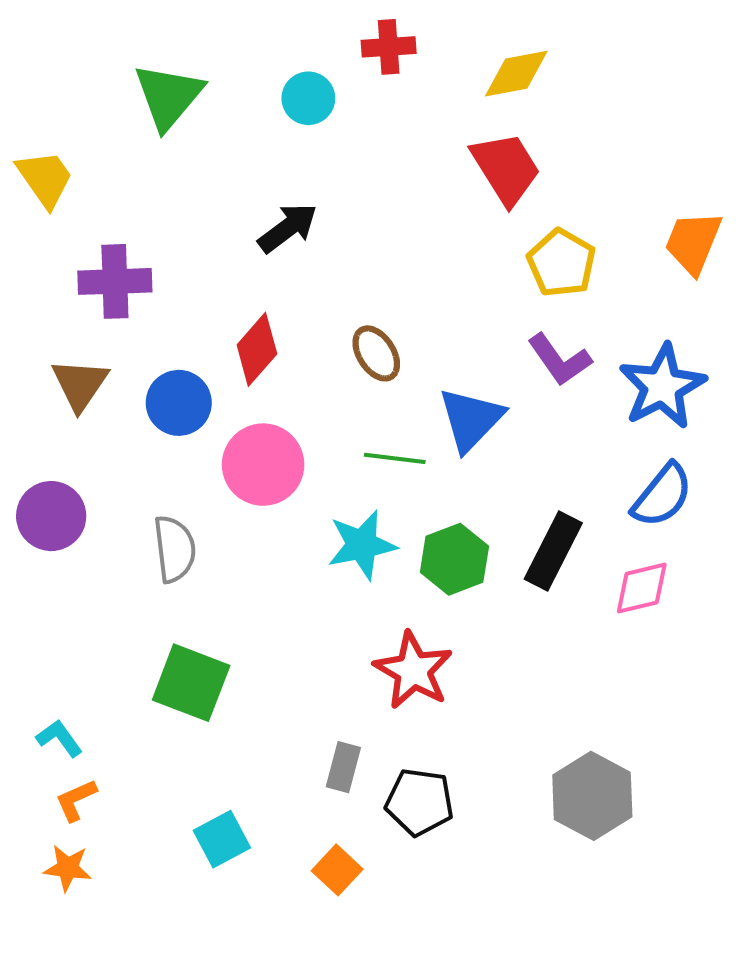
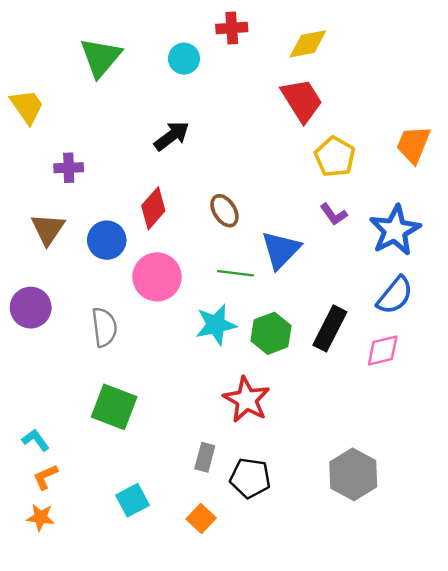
purple cross: (115, 281) -> (69, 168), size x0.7
purple L-shape: (559, 360) -> (334, 214), size x0.7

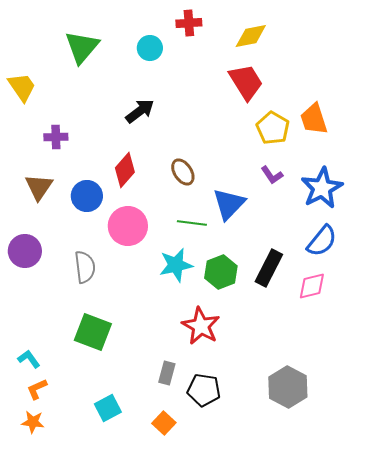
orange trapezoid: (413, 144) -> (314, 119), moved, turned -40

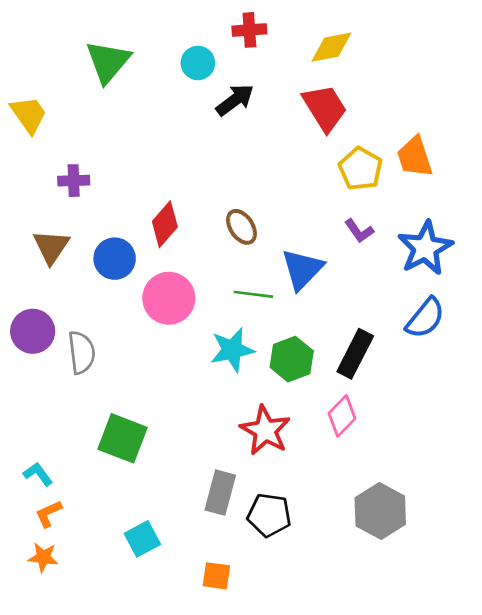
black arrow: (140, 111) -> (235, 100), moved
gray semicircle: (85, 267) -> (82, 352), moved
pink diamond: (312, 286) -> (342, 416), moved, turned -32
gray rectangle: (167, 373) -> (220, 493), size x1.4
orange square: (164, 423) -> (216, 576), moved, turned -35

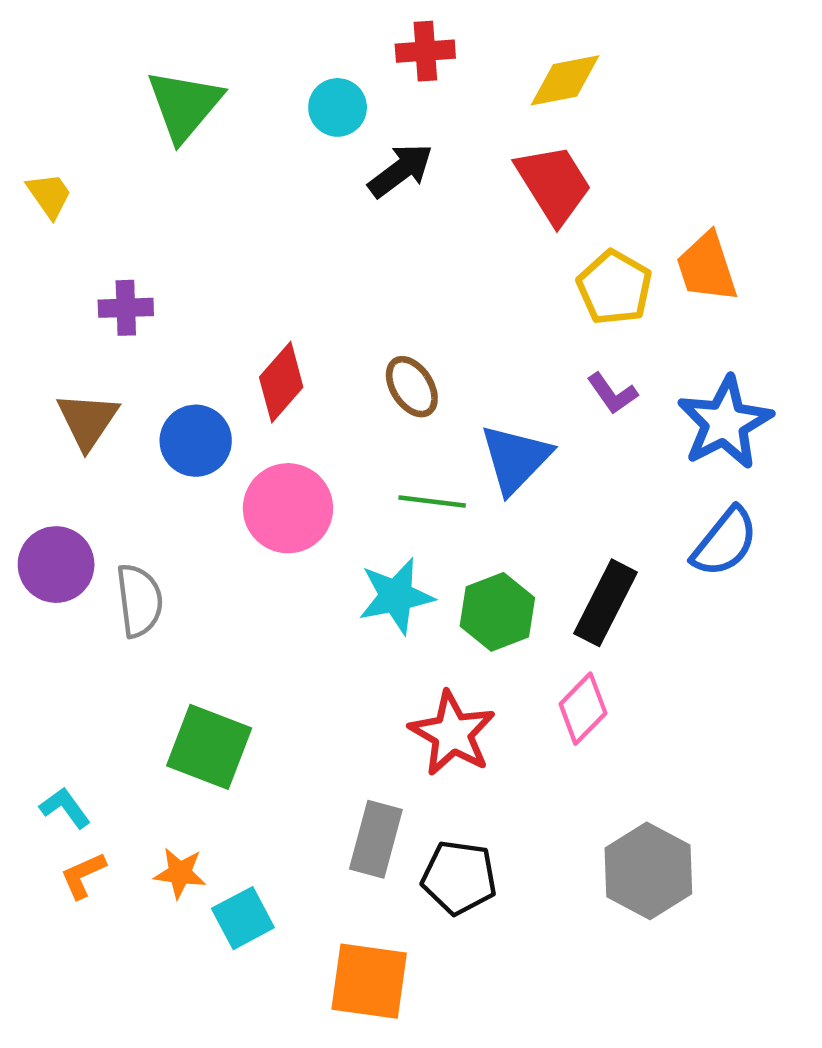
yellow trapezoid: (29, 115) -> (49, 195), size x0.7
orange star: (43, 557) -> (180, 873), moved
orange square: (216, 576) -> (369, 981), size x1.6

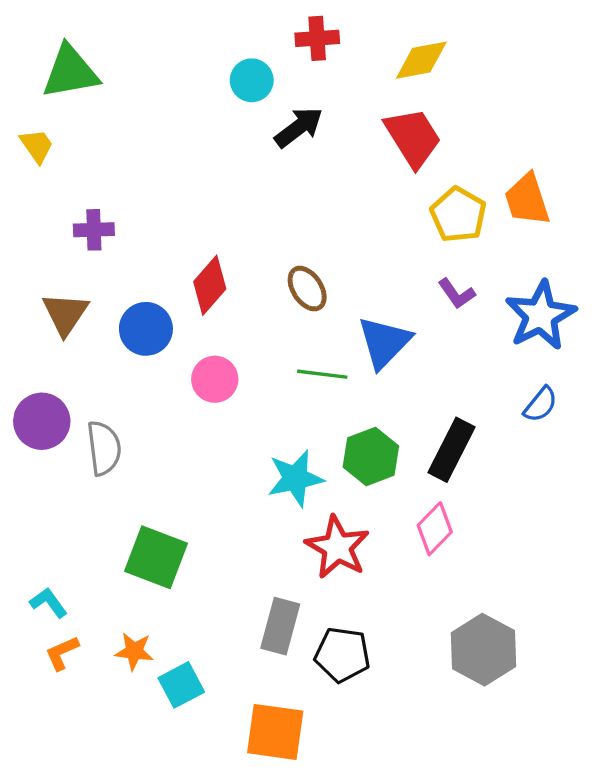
green triangle: (184, 105) -> (70, 72), moved, turned 40
pink circle: (288, 508) -> (215, 379), size x0.7
blue semicircle: (725, 542) -> (541, 404), size x0.7
cyan star: (396, 596) -> (295, 478), moved

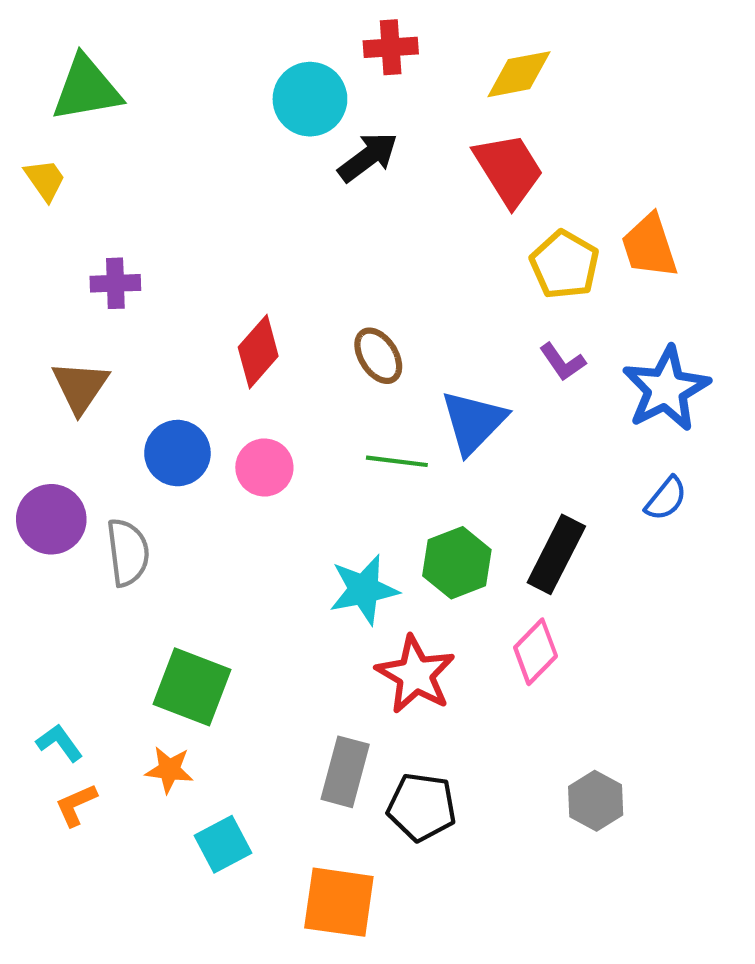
cyan circle: (252, 80) -> (310, 99), size x1.4
blue circle: (146, 329) -> (177, 453), moved
gray hexagon: (483, 650) -> (596, 801), size x0.7
orange star: (134, 651) -> (169, 770), moved

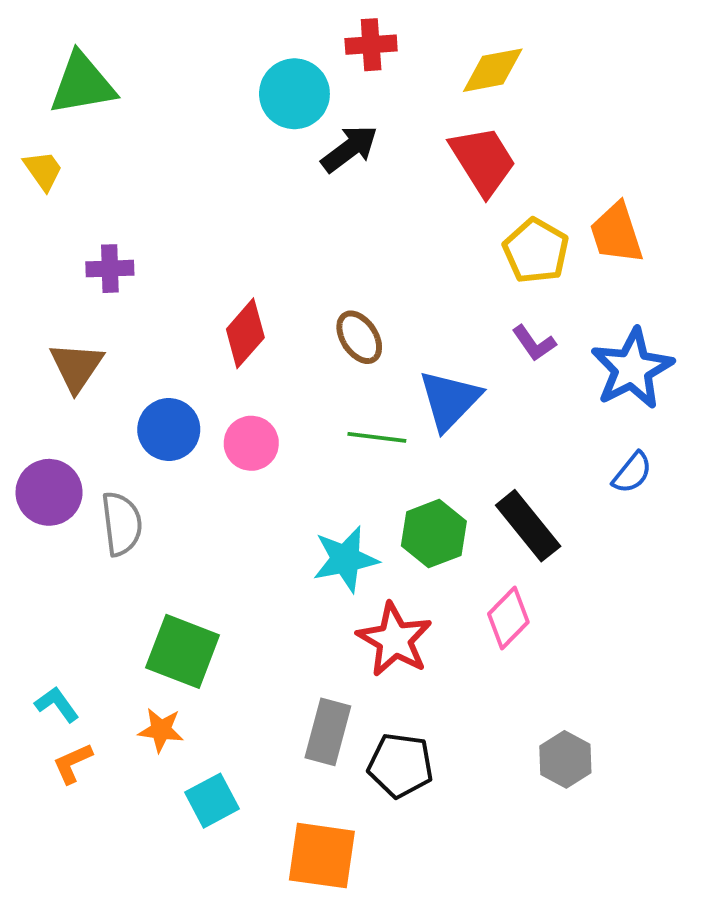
black rectangle: (556, 554) -> (528, 526), turned -66

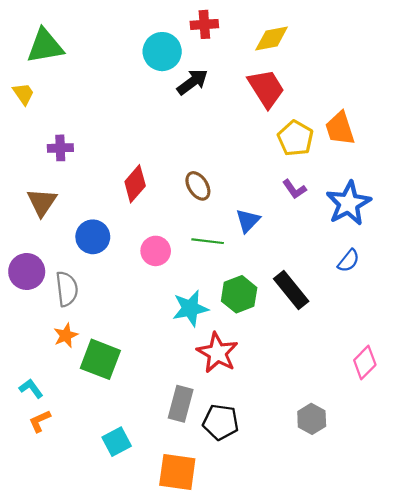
blue triangle: (450, 400) -> (248, 221), size x0.7
pink circle: (251, 443) -> (156, 251), moved
pink diamond: (508, 618) -> (365, 363), moved
orange star: (161, 730) -> (66, 335), moved, turned -30

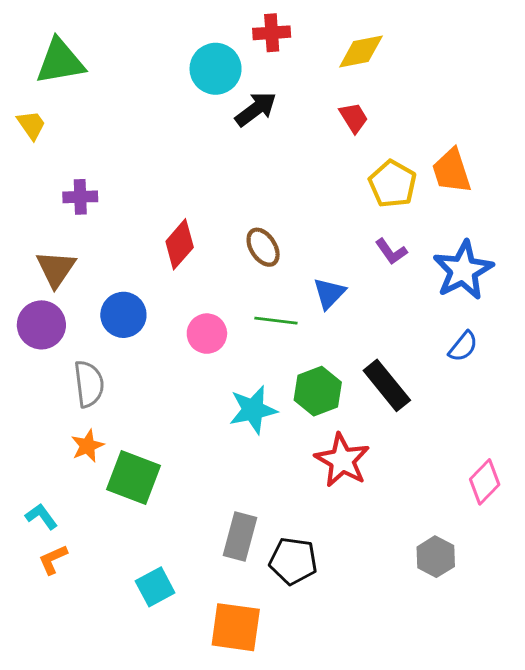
red trapezoid: (266, 88) -> (354, 118), size x0.6
purple circle: (27, 272) -> (41, 325), moved
red star: (217, 353) -> (342, 460), moved
gray hexagon: (312, 419) -> (436, 557), moved

